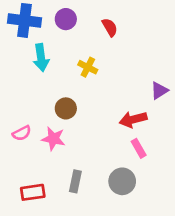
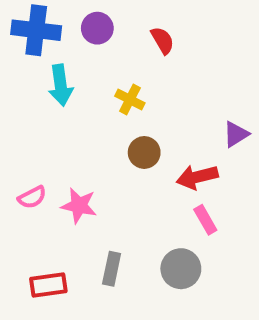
brown circle: (66, 108) -> (144, 152), moved

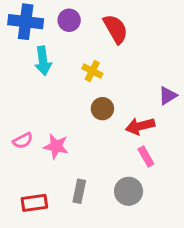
red semicircle: (163, 40) -> (115, 29), size x1.5

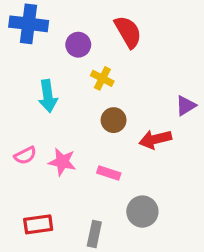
purple circle: (69, 20) -> (78, 45), moved
cyan arrow: (43, 61) -> (48, 96), moved
pink rectangle: (146, 156) -> (109, 173), moved, turned -42
gray rectangle: (79, 191) -> (94, 234), moved

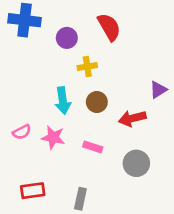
yellow cross: (102, 78) -> (87, 67), turned -36
cyan arrow: (48, 96) -> (63, 101), moved
gray circle: (142, 212) -> (136, 163), moved

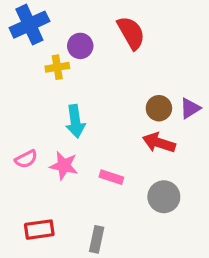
blue cross: (25, 20) -> (29, 25), turned -32
yellow cross: (87, 67) -> (57, 67), moved
brown circle: (97, 102) -> (159, 108), moved
red arrow: (132, 118) -> (159, 143), turned 32

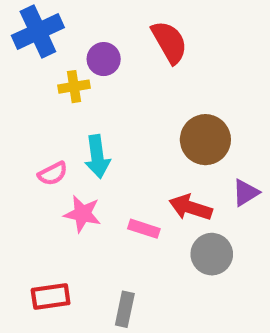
brown circle: (159, 108) -> (205, 140), size x1.5
purple triangle: (190, 108) -> (246, 193), moved
red arrow: (159, 143) -> (191, 207), moved
pink semicircle: (26, 159) -> (53, 174), moved

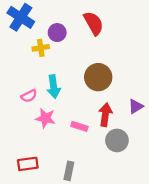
blue cross: (38, 31) -> (21, 17), turned -32
brown circle: (205, 140) -> (98, 77), moved
red arrow: (191, 207) -> (105, 115), turned 80

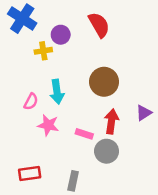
pink semicircle: (29, 96) -> (31, 102), turned -35
gray circle: (117, 140) -> (107, 151), moved

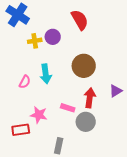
purple circle: (61, 35) -> (53, 37), moved
pink star: (48, 125) -> (39, 115), moved
red rectangle: (30, 174) -> (21, 130), moved

